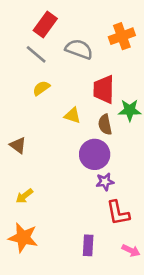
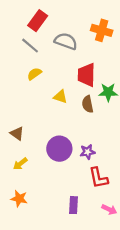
orange cross: (122, 36) -> (102, 30), turned 36
brown triangle: (18, 145) -> (17, 133), moved
purple circle: (95, 154) -> (59, 149), moved
orange star: (23, 238) -> (19, 199), size x0.7

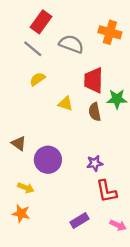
purple circle: (59, 149) -> (48, 160), moved
yellow arrow: (20, 164) -> (26, 188), moved, turned -120
purple rectangle: (73, 205) -> (79, 221), turned 56

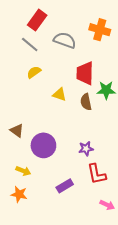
purple rectangle: (79, 221) -> (65, 186), moved

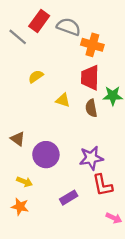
orange cross: (100, 30) -> (92, 45), moved
gray semicircle: (65, 40) -> (69, 27), moved
gray line: (30, 45) -> (18, 37), moved
purple star: (86, 149) -> (91, 158), size x1.5

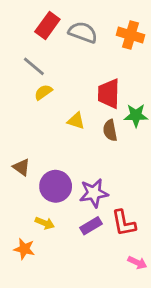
gray line: (18, 37) -> (34, 66), moved
orange cross: (92, 45) -> (131, 35), moved
purple star: (91, 158) -> (94, 193), moved
yellow arrow: (24, 182) -> (45, 223), moved
purple rectangle: (69, 198) -> (91, 226), moved

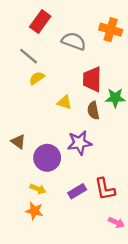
gray semicircle: (83, 32) -> (74, 41), moved
purple star: (94, 193) -> (79, 143), moved
orange star: (24, 249) -> (34, 211), moved

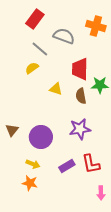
gray line: (29, 56) -> (40, 49), moved
brown triangle: (18, 142) -> (12, 130), moved, turned 32
purple star: (79, 143) -> (80, 129), moved
pink arrow: (116, 222) -> (101, 193), turned 64

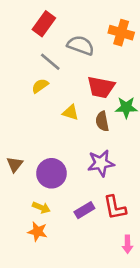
red trapezoid: (80, 69) -> (101, 87), turned -80

